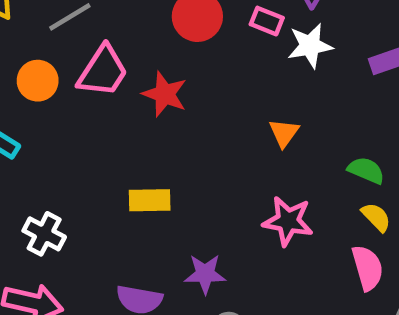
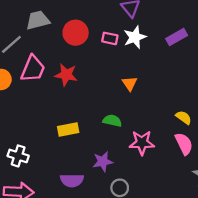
pink rectangle: (267, 21) -> (110, 38), moved
green semicircle: (366, 170) -> (112, 121), moved
pink star: (288, 221) -> (142, 143), moved

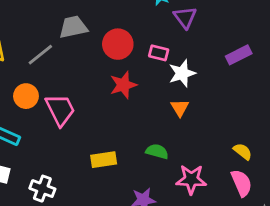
white star: (135, 37) -> (182, 73), moved
pink trapezoid: (33, 69) -> (60, 110), moved, turned -52
red star: (66, 75) -> (123, 85), moved, turned -30

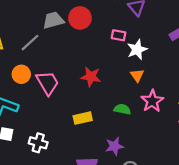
red circle: (118, 44) -> (80, 18), moved
red star: (123, 85) -> (91, 77), moved, turned 30
pink star: (191, 179) -> (152, 101), moved, turned -30

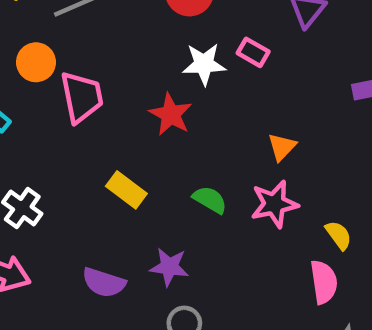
white star: (137, 49) -> (204, 64), moved
orange triangle: (137, 75) -> (282, 147), moved
yellow rectangle: (83, 118) -> (126, 190), turned 30

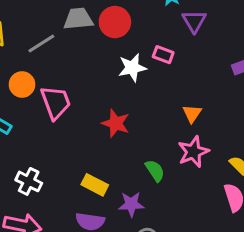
red star: (171, 114) -> (116, 123), moved
yellow rectangle: (126, 190) -> (95, 185), moved
green semicircle: (210, 200) -> (155, 171), moved, turned 35

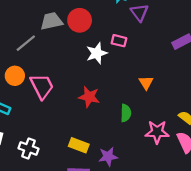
pink star: (193, 152) -> (157, 132), moved, turned 30
green semicircle: (155, 171) -> (126, 113), moved, turned 42

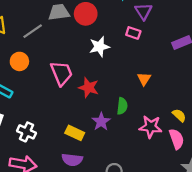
pink rectangle: (119, 41) -> (133, 33), moved
pink trapezoid: (42, 86) -> (61, 73), moved
purple star: (108, 157) -> (101, 122), moved, turned -30

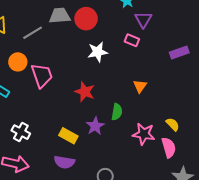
pink trapezoid: (61, 73) -> (42, 75), moved

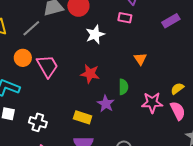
yellow semicircle: (173, 124) -> (177, 89), turned -72

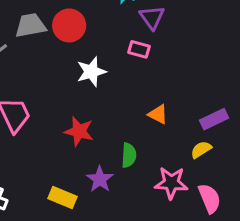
purple rectangle: (171, 21) -> (214, 119), moved
orange triangle: (140, 59) -> (158, 114), turned -32
yellow semicircle: (177, 89) -> (201, 150), moved

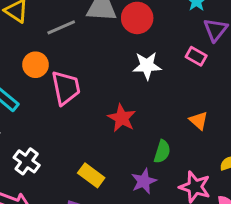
purple star: (100, 179) -> (144, 181), moved

